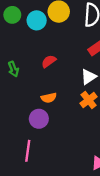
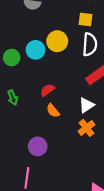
green circle: (12, 15) -> (12, 57), moved
orange semicircle: (49, 98) -> (53, 111), moved, turned 64

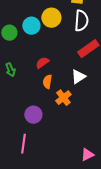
orange semicircle: (53, 111) -> (47, 82), turned 48
orange cross: (87, 128) -> (63, 98), moved

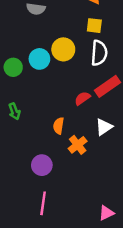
red semicircle: (42, 63) -> (82, 98), moved
white triangle: (78, 77) -> (104, 127), moved
pink line: (23, 144) -> (43, 203), moved

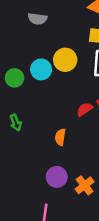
orange cross: (78, 145) -> (85, 185), moved
purple circle: (42, 165) -> (57, 177), moved

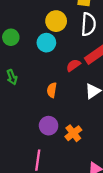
cyan circle: (41, 69) -> (46, 43), moved

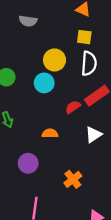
orange semicircle: (52, 90) -> (50, 133), turned 80
purple circle: (49, 126) -> (28, 163), moved

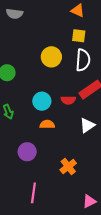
gray semicircle: (28, 21) -> (14, 14), moved
cyan circle: (44, 83) -> (42, 101), moved
red semicircle: (73, 107) -> (68, 100), turned -144

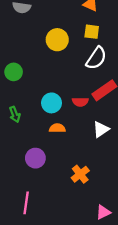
yellow circle: (51, 57) -> (57, 40), moved
white semicircle: (83, 60) -> (96, 58), turned 30
pink line: (33, 193) -> (26, 203), moved

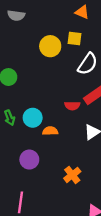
yellow square: (92, 32) -> (74, 39), moved
cyan circle: (51, 103) -> (33, 118), moved

